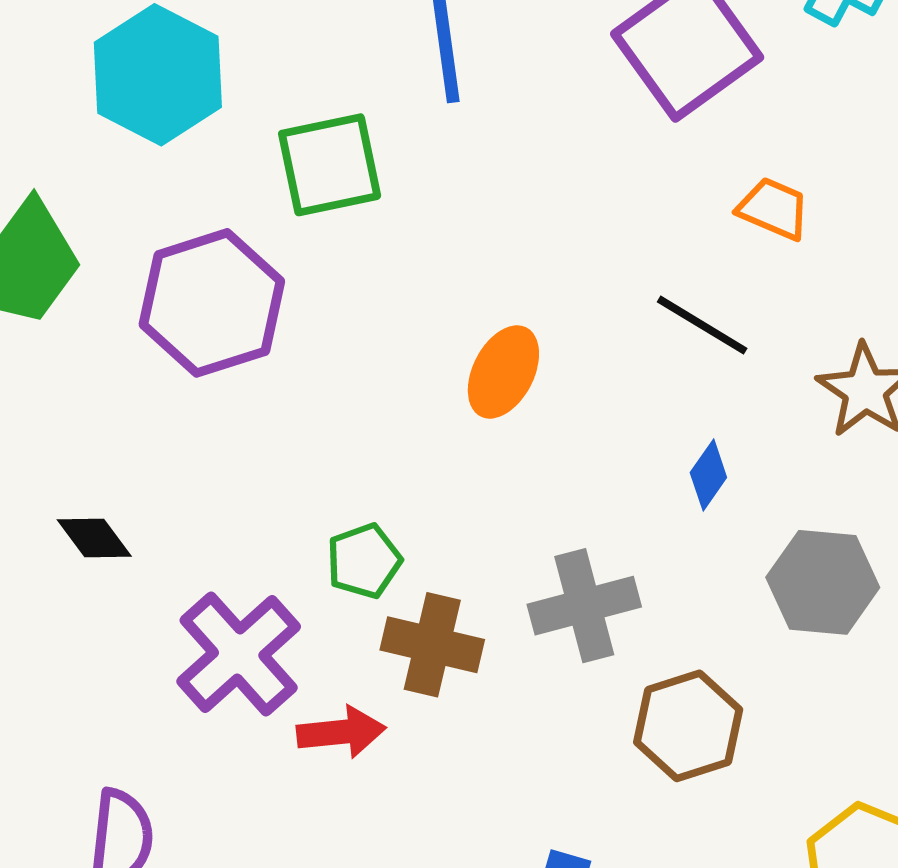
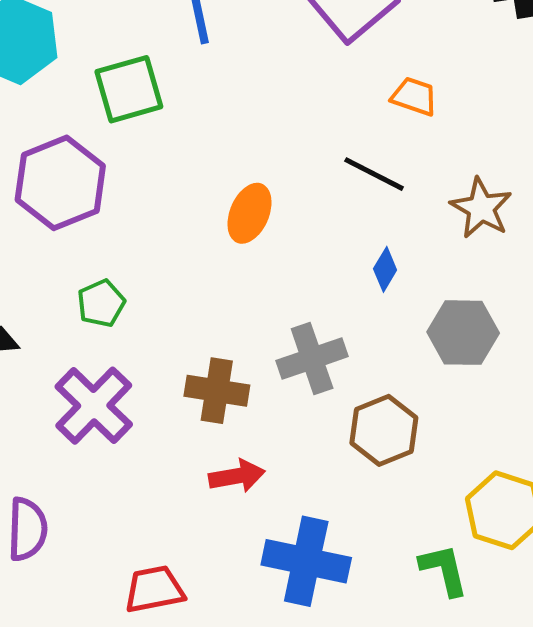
green pentagon: (364, 561) -> (101, 303), moved
red arrow: (341, 732) -> (237, 476), moved

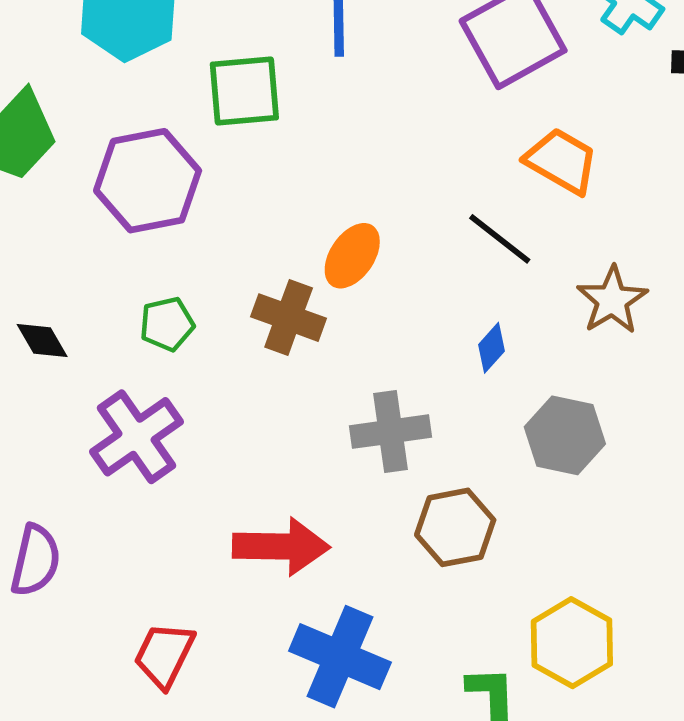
orange trapezoid: (414, 96) -> (561, 161), size x1.4
brown cross: (217, 391) -> (289, 318), moved
red arrow: (237, 476) -> (281, 546), size x1.5
red trapezoid: (154, 589) -> (164, 655), turned -64

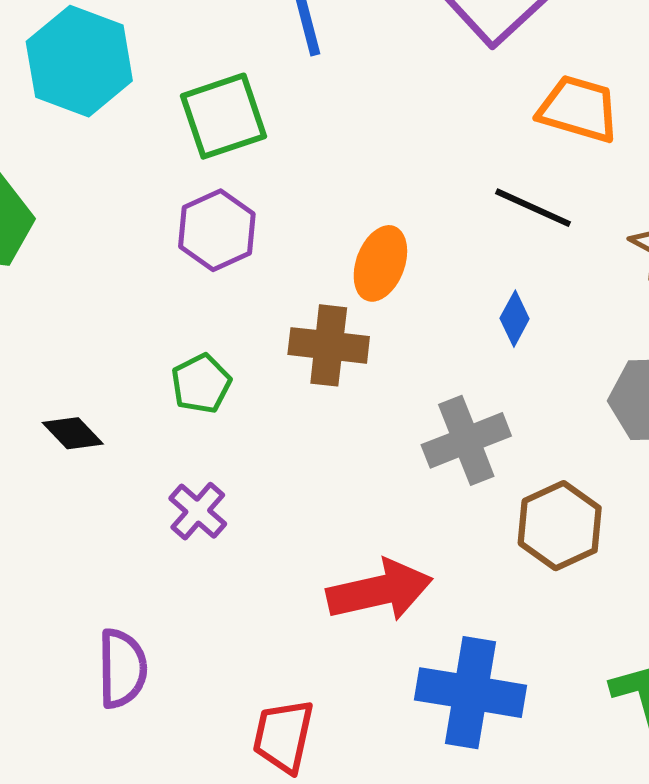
purple hexagon: (148, 181) -> (217, 230), moved, size x0.7
blue diamond: (491, 348) -> (515, 319), moved
purple cross: (137, 437) -> (198, 511), size x0.6

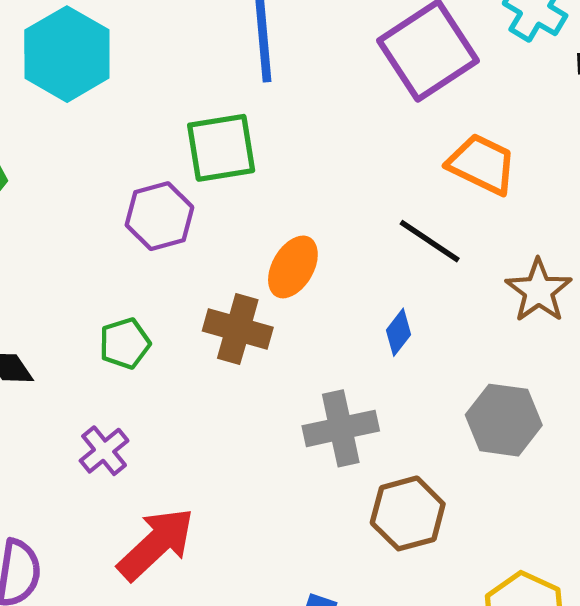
green square: (224, 116) -> (221, 148), moved
red arrow: (380, 591) -> (156, 544), moved, turned -40

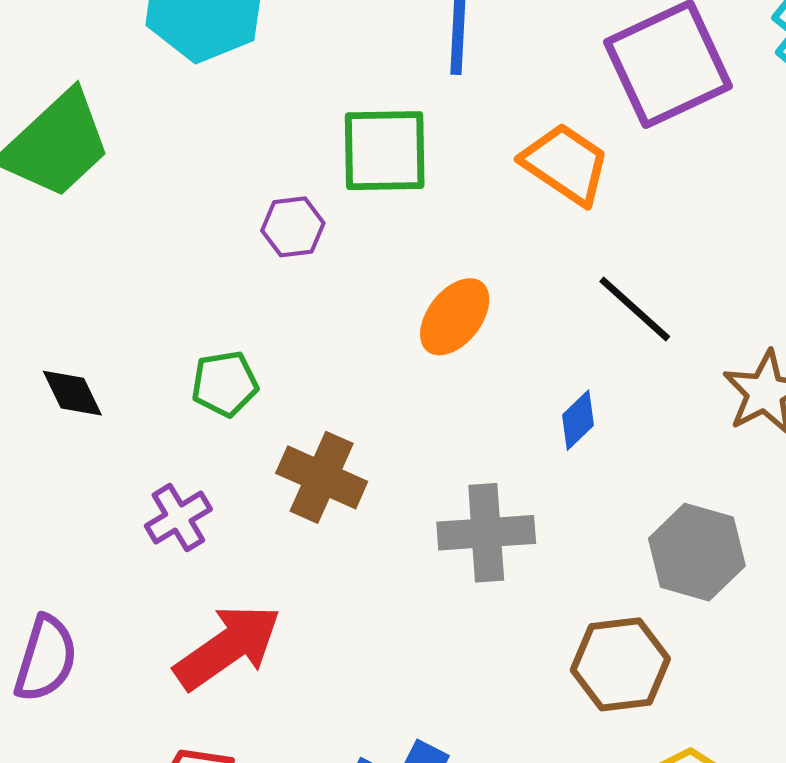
orange trapezoid: (482, 164) -> (566, 164), moved
purple hexagon: (159, 216) -> (293, 227), size x0.7
brown cross: (238, 329) -> (322, 477), moved
brown hexagon: (408, 513) -> (620, 664), moved

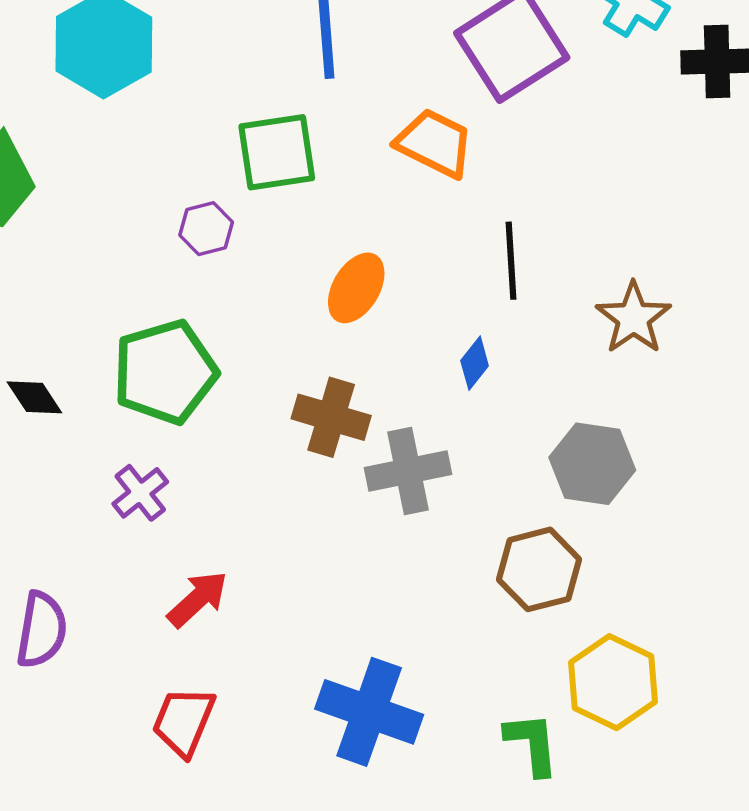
black line: (635, 309) -> (511, 261), turned 52
green pentagon: (225, 384) -> (165, 372), size x1.8
brown cross: (322, 477) -> (331, 417), moved
red arrow: (228, 647) -> (198, 599), size x0.7

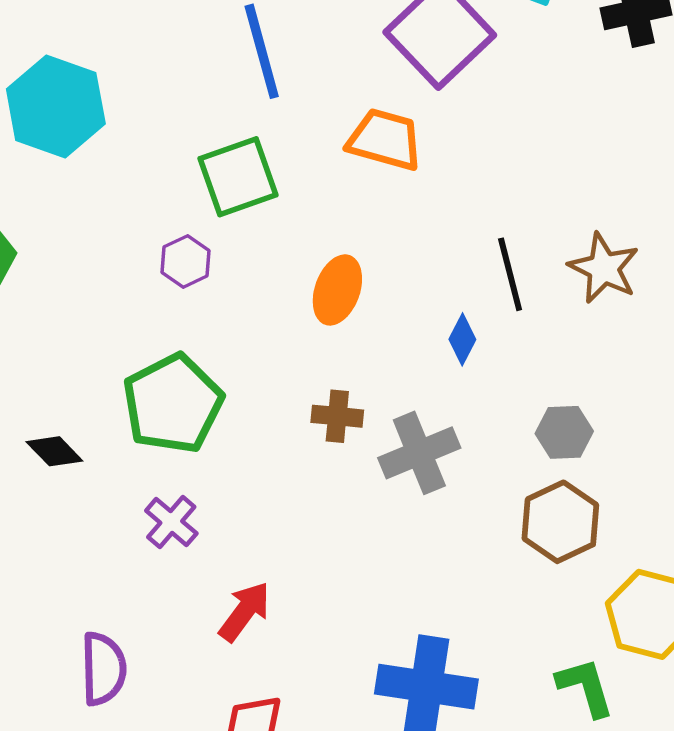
black line: (511, 261) -> (510, 274), moved
brown cross: (331, 417) -> (337, 416), size x0.7
gray hexagon: (592, 464) -> (564, 432), moved, size x0.7

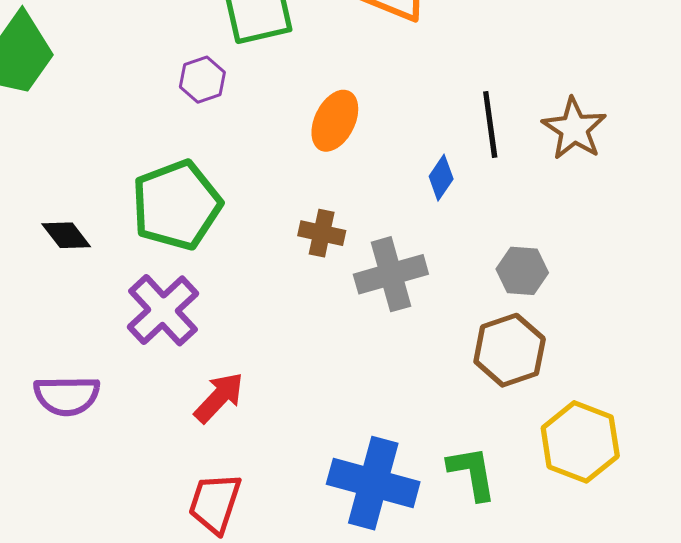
purple cross: (171, 522) -> (163, 310), size x1.5
purple semicircle: (103, 669) -> (67, 396), moved, turned 84
green L-shape: (585, 687) -> (472, 473), moved

